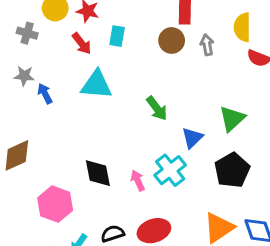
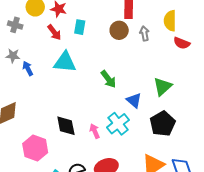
blue triangle: (192, 138) -> (134, 100), turned -35

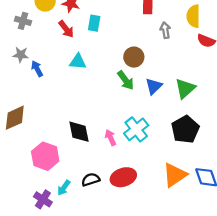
brown circle: (119, 30) -> (134, 57), moved
cyan triangle: (65, 62) -> (78, 62), size x0.7
blue triangle: (134, 100) -> (154, 86), moved, turned 35

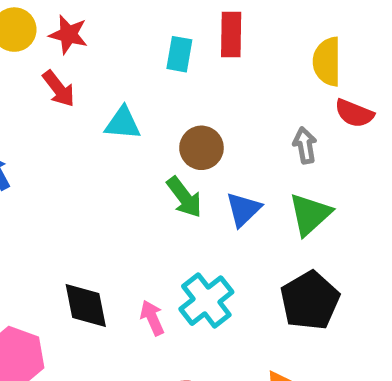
cyan rectangle: (94, 23) -> (179, 54), moved
gray arrow: (165, 30) -> (305, 145), moved
cyan triangle: (78, 62) -> (123, 123), moved

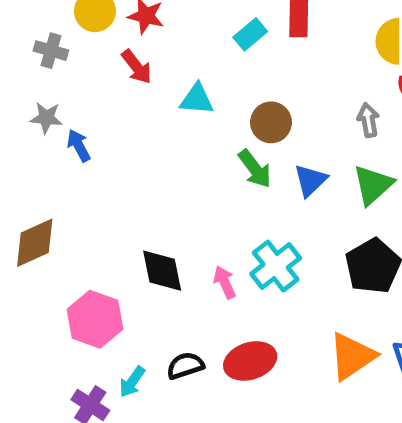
cyan rectangle: (179, 54) -> (250, 34), turned 40

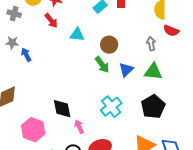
green triangle: (373, 185) -> (153, 72), turned 48
pink arrow: (225, 282) -> (79, 127), moved

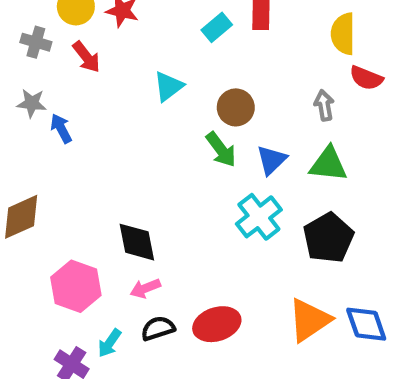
red arrow: (51, 21) -> (86, 57), moved
cyan triangle: (77, 35) -> (168, 86), turned -42
cyan cross: (111, 107) -> (259, 217), moved
pink arrow: (79, 127) -> (145, 288), moved, turned -88

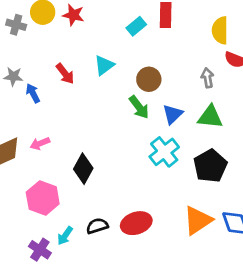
gray cross: (36, 42) -> (16, 25), moved
red arrow: (86, 57) -> (65, 74), moved
black diamond: (137, 242) -> (83, 169), turned 40
pink arrow: (145, 288) -> (40, 144), moved

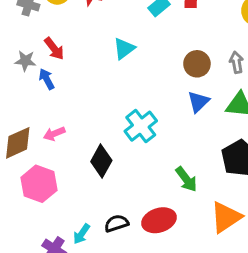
red arrow: (65, 74) -> (54, 49), moved
brown circle: (149, 79) -> (197, 64), moved
green arrow: (139, 107) -> (186, 179), moved
cyan cross: (164, 152) -> (141, 126), moved
pink hexagon: (43, 198) -> (39, 184), moved

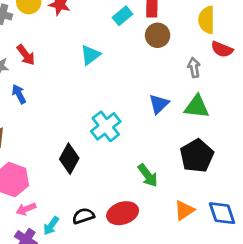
brown circle: (197, 64) -> (158, 35), moved
blue arrow: (47, 79) -> (19, 94), moved
pink arrow: (54, 134) -> (26, 209), moved
orange triangle: (226, 217) -> (184, 210), size x0.7

